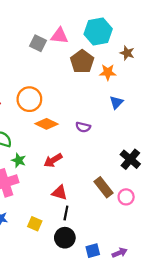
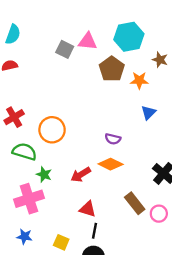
orange circle: (29, 99) -> (52, 130), moved
orange diamond: (47, 124) -> (111, 164), moved

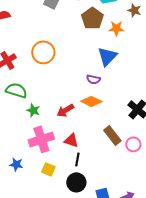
blue triangle: (148, 113) -> (107, 56), moved, size x1.5
orange circle: (52, 130) -> (43, 52), moved
pink cross: (29, 199) -> (41, 139), moved

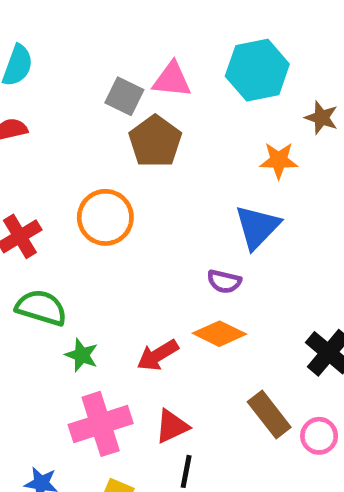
brown pentagon: (92, 18) -> (155, 141), moved
red triangle: (71, 140) -> (172, 426), turned -42

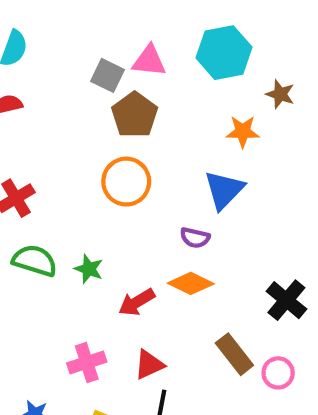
orange circle: (105, 217) -> (126, 182), moved
green star: (82, 355) -> (89, 269), moved
pink cross: (101, 424) -> (87, 363), size x0.7

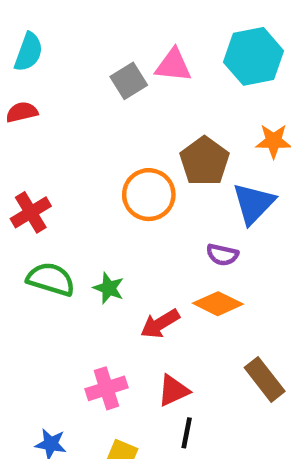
gray square: (108, 75) -> (129, 81), turned 32
brown pentagon: (135, 115) -> (204, 161), moved

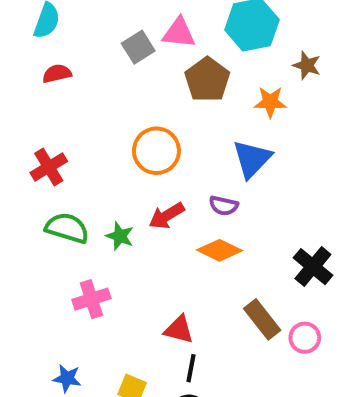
red semicircle: (22, 112) -> (57, 74), moved
brown pentagon: (204, 161) -> (207, 80), moved
red arrow: (160, 324) -> (167, 216), moved
pink cross: (106, 388) -> (91, 299), moved
red triangle: (173, 391) -> (179, 330), turned 40

